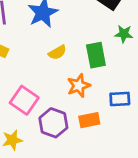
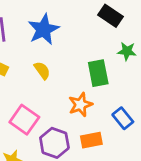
yellow semicircle: (57, 52) -> (42, 70), moved, turned -96
blue rectangle: (120, 99) -> (123, 118), turned 54

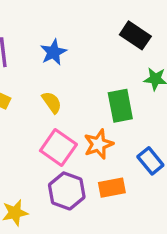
blue star: (43, 29) -> (53, 52), size x0.7
pink square: (24, 120) -> (58, 148), moved

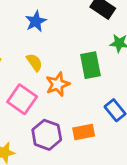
orange star: (99, 144) -> (58, 84), moved
pink square: (58, 148) -> (22, 99), moved

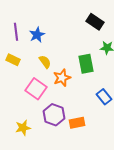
blue star: (36, 21) -> (37, 35), moved
orange rectangle: (84, 132) -> (77, 123), moved

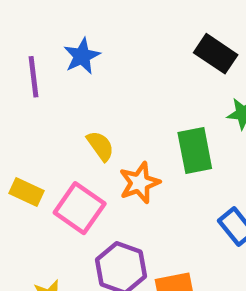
blue star: (37, 35) -> (82, 56), moved
yellow rectangle: (13, 60) -> (27, 192), moved

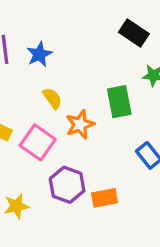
blue star: (82, 56) -> (39, 54), moved

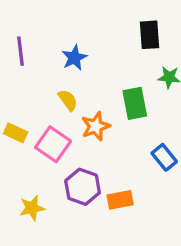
black rectangle: (134, 33) -> (150, 35), turned 52
blue star: (39, 54) -> (74, 58), moved

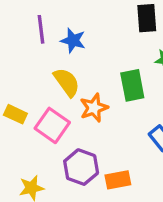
purple line: (20, 51) -> (41, 29), moved
blue star: (74, 58) -> (73, 41), turned -30
yellow semicircle: (68, 100) -> (67, 82), size x1.4

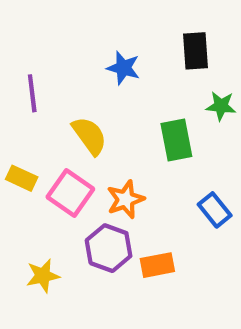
purple line: (41, 29) -> (32, 93), moved
blue star: (73, 41) -> (123, 68), moved
orange star: (94, 108) -> (126, 199), moved

